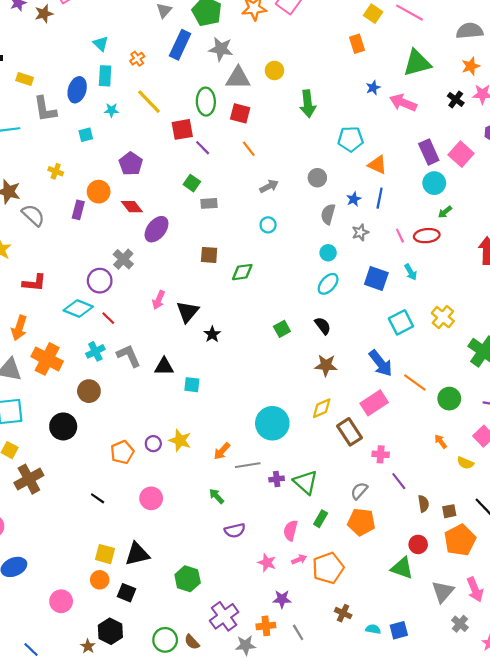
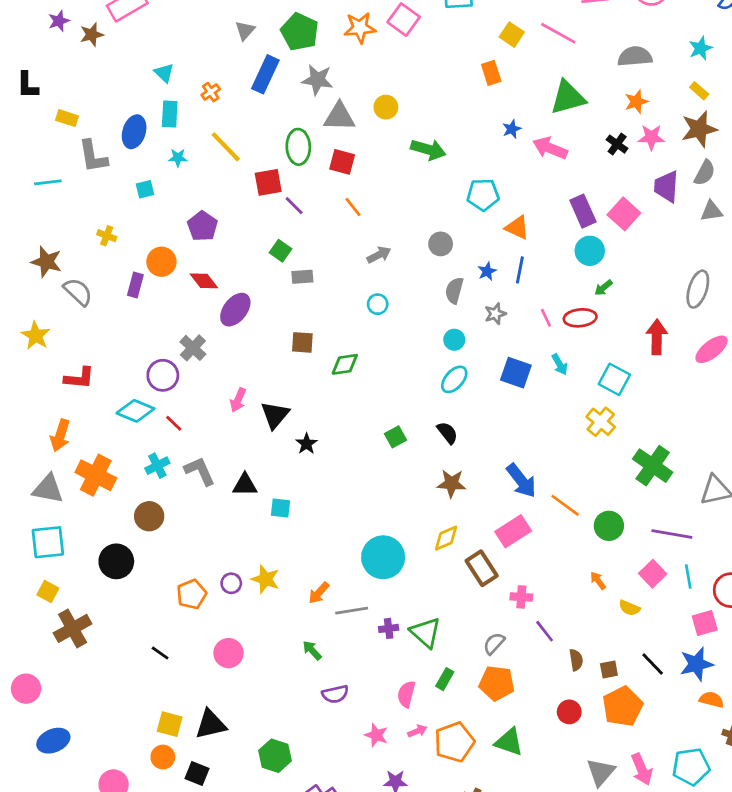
green arrow: (308, 104) -> (428, 150), turned -68
cyan square: (401, 322) -> (614, 379), moved, turned -35
green triangle: (402, 568) -> (509, 742), moved

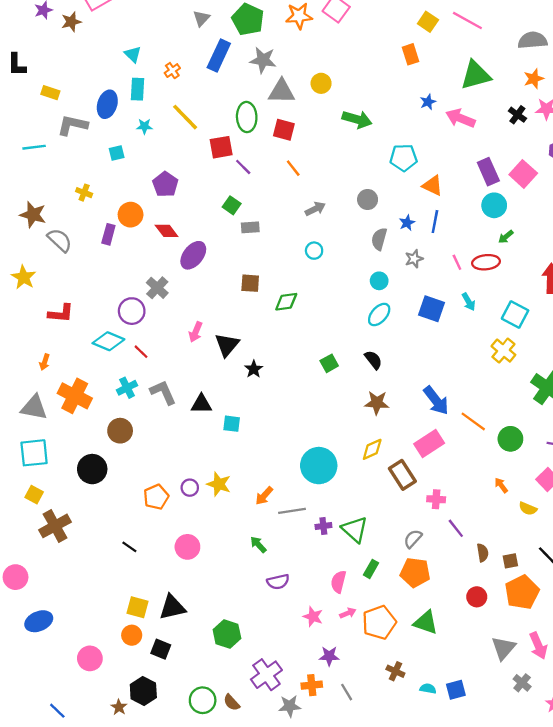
gray L-shape: (93, 156) -> (72, 125), turned 112
orange arrow: (60, 436) -> (45, 362), size x0.6

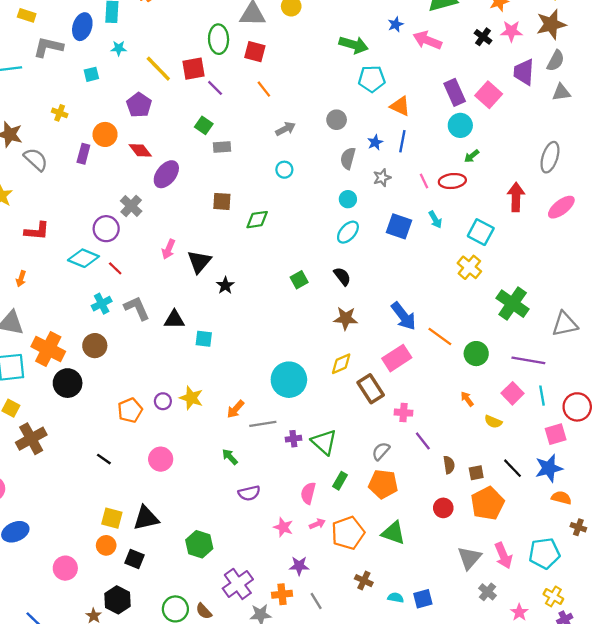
yellow line: (185, 117) -> (158, 69), moved
green arrow: (357, 119) -> (354, 45), moved
orange cross: (75, 396) -> (48, 349), moved

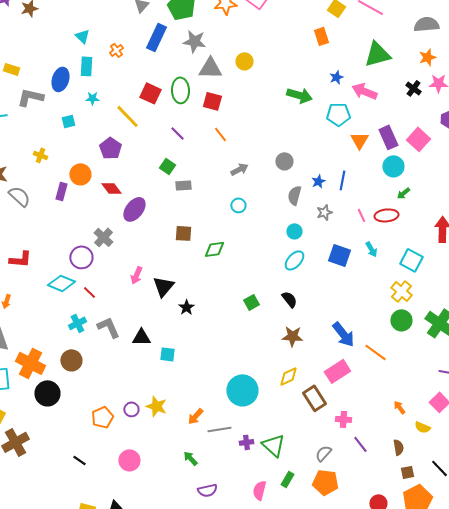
red square: (194, 69) -> (150, 93), moved, turned 35
cyan pentagon: (372, 79) -> (338, 114), moved
orange triangle: (400, 106) -> (359, 140), moved, turned 36
green circle: (476, 354) -> (401, 320), moved
brown semicircle: (449, 465) -> (398, 447), moved

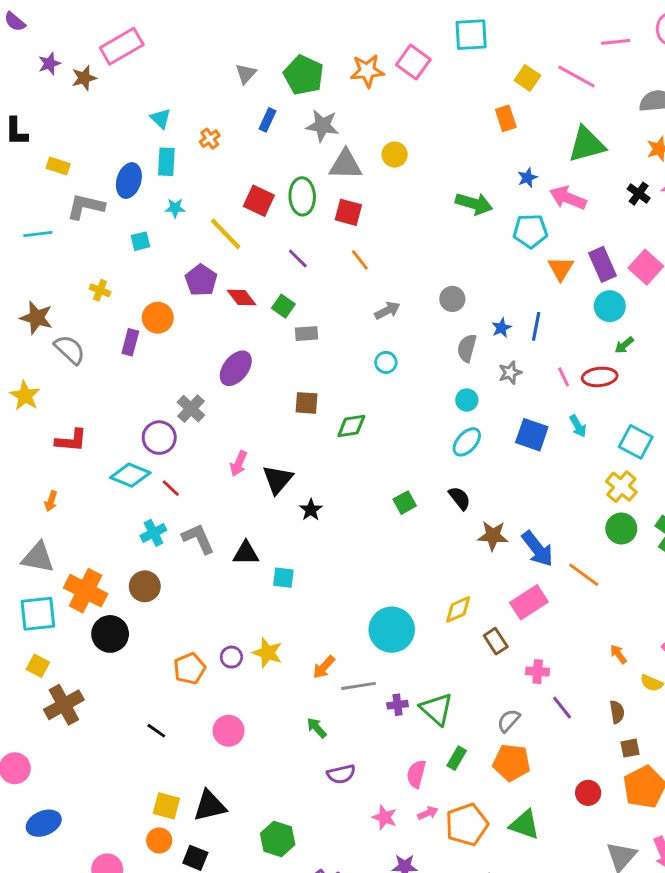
blue rectangle: (156, 37) -> (268, 120), size x0.6
red diamond: (111, 188) -> (242, 297), moved
brown star: (292, 336) -> (493, 536), moved
brown rectangle: (314, 398) -> (496, 641), size x0.7

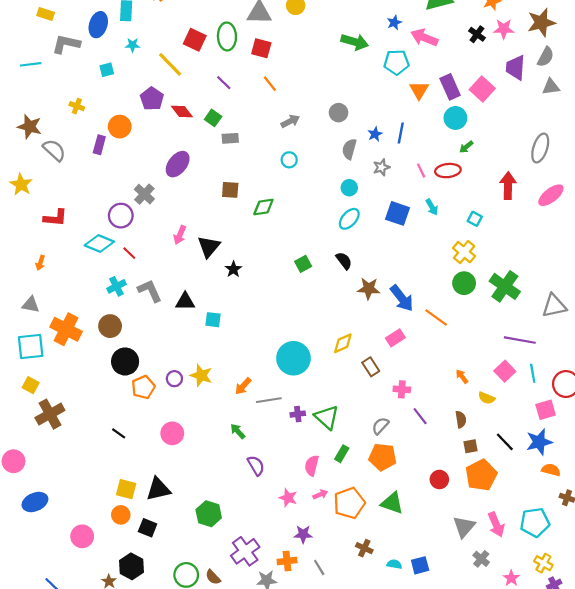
cyan square: (636, 442) -> (475, 219), size x0.6
gray triangle: (38, 557) -> (31, 305), size x0.7
pink rectangle: (529, 602) -> (395, 338), size x0.7
black circle: (110, 634) -> (125, 361), moved
purple semicircle: (341, 774) -> (256, 466), turned -108

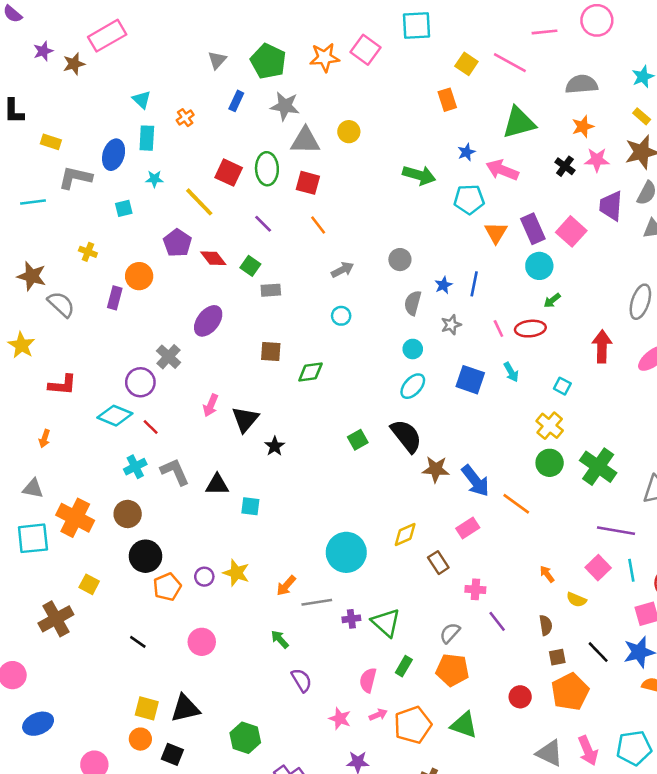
black semicircle: (344, 261) -> (406, 436), size x1.6
yellow square: (31, 385) -> (89, 584), moved
gray triangle: (464, 527) -> (550, 753), turned -45

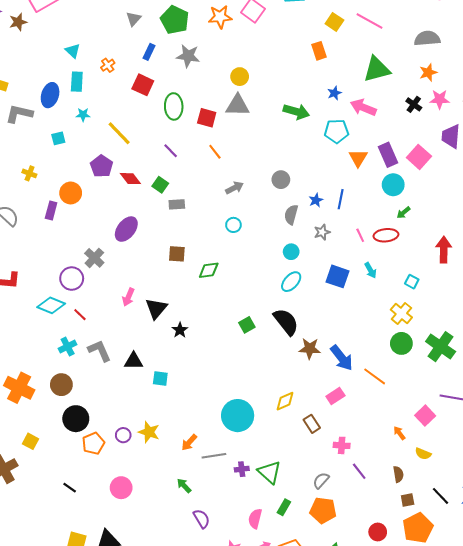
gray triangle: (305, 141) -> (238, 105), moved
red square: (229, 173) -> (143, 85), moved
pink square: (598, 568) -> (425, 416), moved

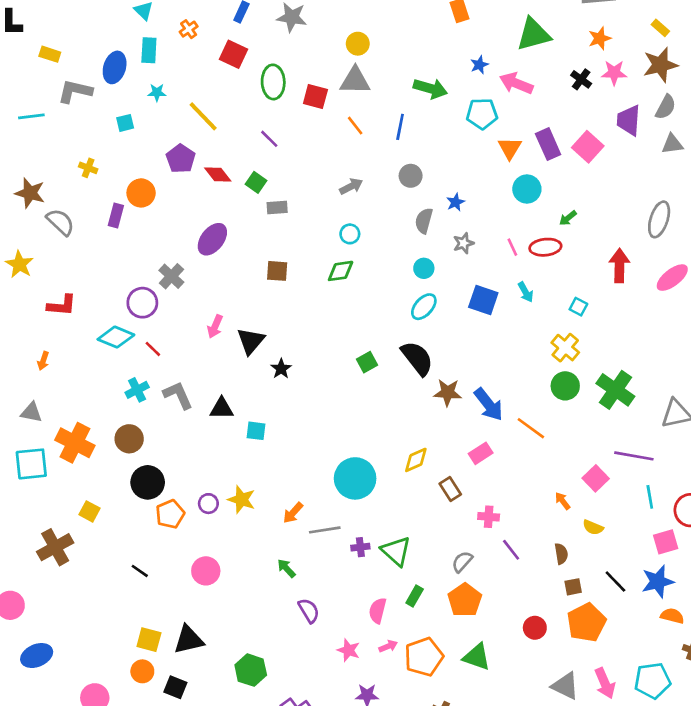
orange line: (215, 152) -> (355, 126), moved
cyan circle: (393, 185) -> (527, 189), moved
blue line: (341, 199) -> (400, 127), moved
green diamond: (209, 270) -> (341, 271), moved
orange pentagon: (323, 510) -> (465, 600), turned 30

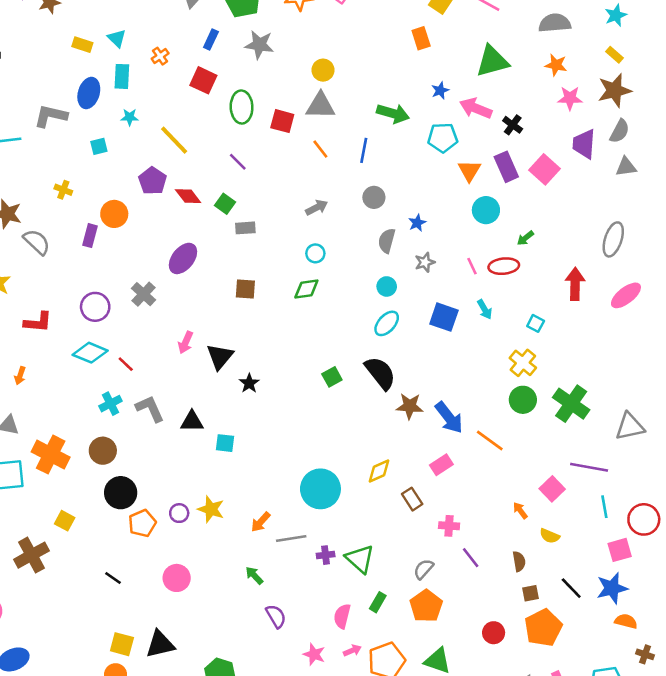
orange star: (600, 38) -> (556, 65), turned 30
yellow rectangle: (50, 54) -> (82, 45), moved
black cross: (581, 79) -> (513, 125), moved
purple circle: (142, 303) -> (95, 307), moved

